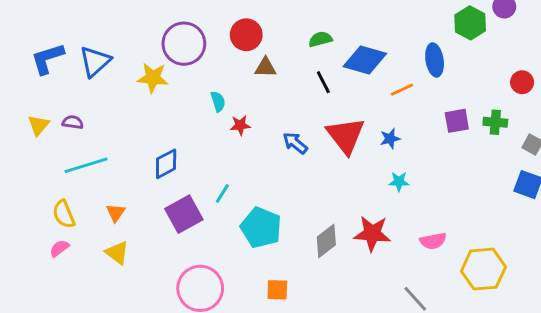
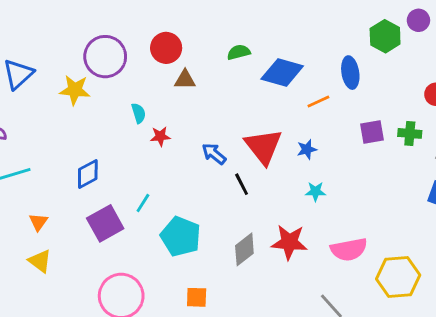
black line: (323, 82) -> (242, 184), moved
pink semicircle: (433, 241) -> (349, 249), size x1.4

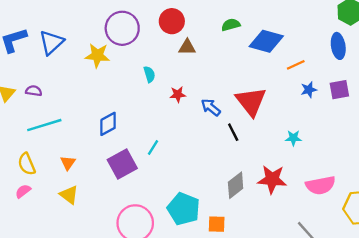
blue ellipse: (350, 73) -> (338, 46), moved
red star: (160, 136) -> (178, 94), moved
blue star: (307, 149) -> (309, 90), moved
cyan pentagon: (181, 236) -> (184, 209), moved
orange square: (197, 297) -> (217, 224), moved

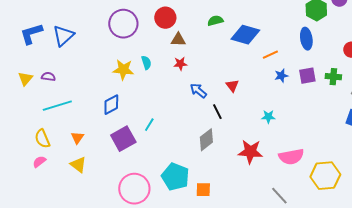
yellow star: (97, 55) -> (123, 70), moved
red star: (178, 94) -> (180, 64), moved
red triangle: (251, 101) -> (232, 86), size x0.5
gray diamond: (236, 185) -> (206, 140), moved

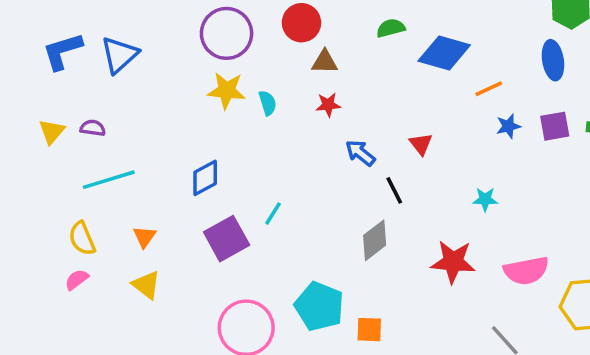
yellow star: (123, 70) -> (227, 90), moved

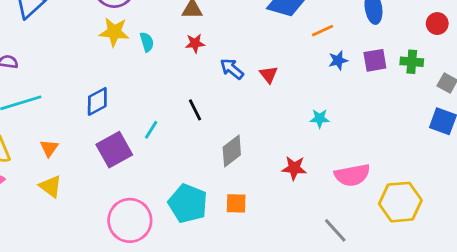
blue arrow: (360, 153) -> (232, 69), moved
black line: (394, 190) -> (195, 110), moved
red star: (453, 262) -> (294, 168), size x0.7
orange square: (369, 330) -> (236, 203), moved

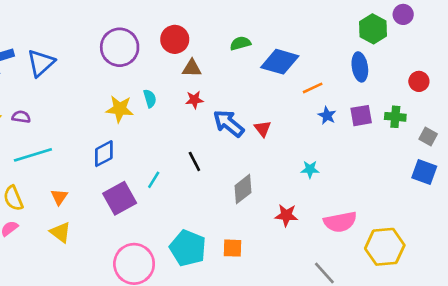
yellow star: (114, 32) -> (120, 109), moved
blue star: (338, 60) -> (327, 116), turned -30
blue arrow: (232, 69) -> (229, 123), size x1.4
gray diamond: (232, 151) -> (243, 189), moved

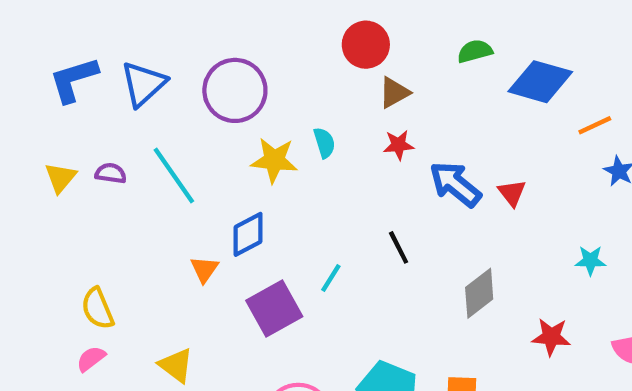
purple circle: (120, 47) -> (235, 90), moved
brown triangle: (192, 68) -> (394, 93), turned -30
cyan line: (33, 155) -> (174, 175), moved, turned 72
orange triangle: (59, 197) -> (204, 269), moved

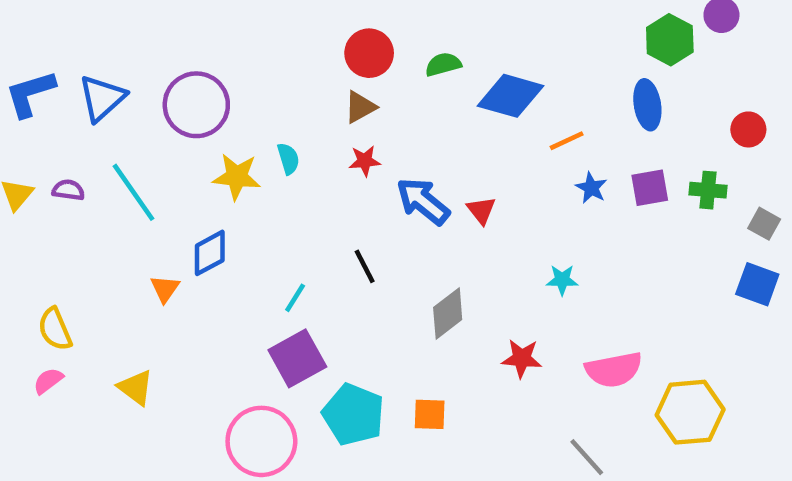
red circle: (366, 45) -> (369, 53), moved
purple square: (274, 309) -> (297, 358), moved

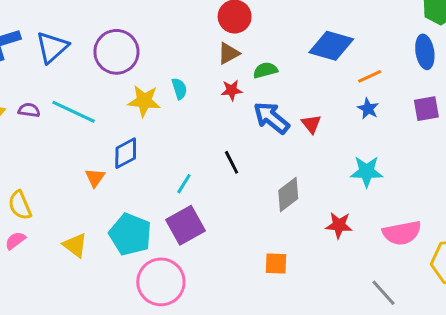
green semicircle: (443, 64) -> (265, 70), moved
blue star: (591, 188) -> (368, 109), moved
cyan line: (133, 192) -> (74, 112), turned -30
cyan star: (562, 280) -> (367, 172), size x1.5
cyan pentagon: (353, 414) -> (130, 234), moved

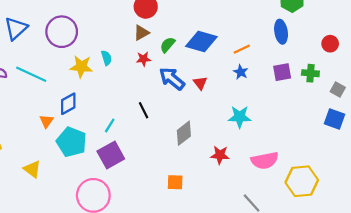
blue diamond: (331, 46) -> (201, 42), moved
green semicircle: (265, 70) -> (168, 45), turned -35
cyan pentagon: (130, 234) -> (72, 142), moved

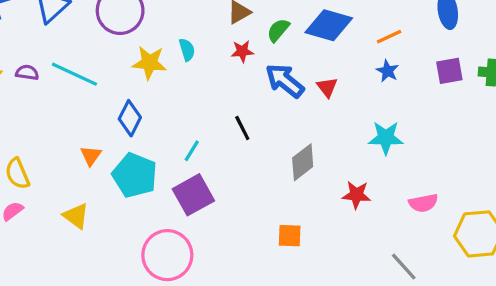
blue diamond: (68, 104) -> (130, 118), turned -35
orange triangle: (46, 121) -> (91, 156), moved
pink semicircle: (265, 160) -> (423, 203), size x0.7

